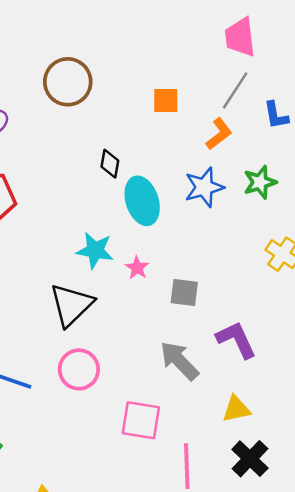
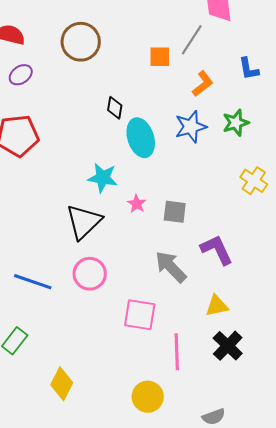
gray line: (235, 90) -> (192, 40), moved
pink star: (137, 268) -> (137, 204), moved

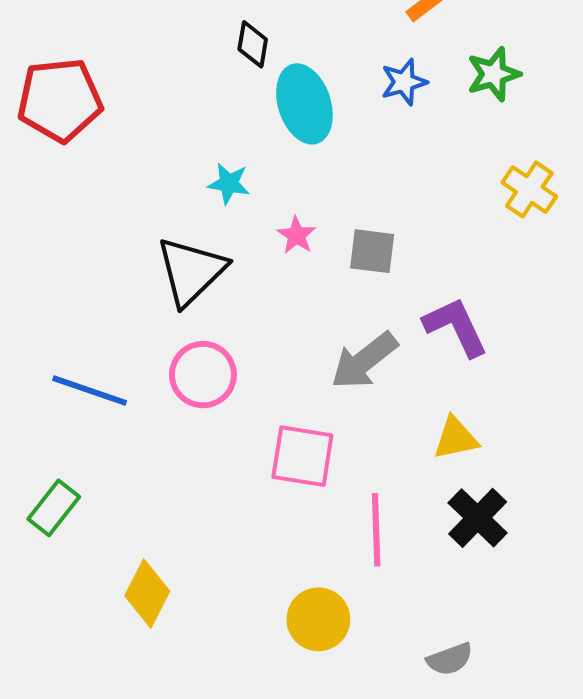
blue star: (191, 127) -> (404, 82), size x0.7
cyan star: (103, 178) -> (229, 184), size x0.7
gray arrow: (171, 267) -> (364, 361), turned -84

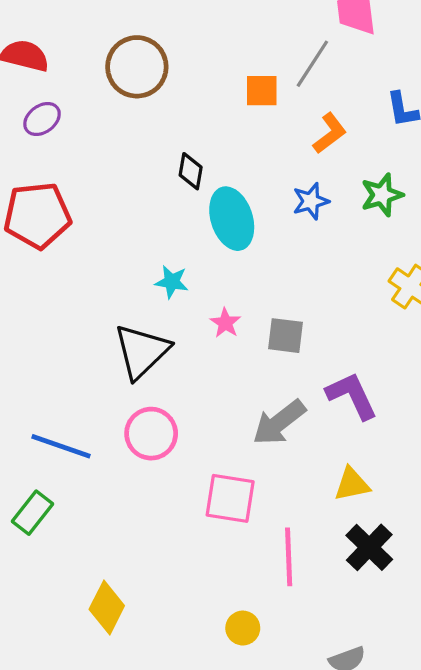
green rectangle: (54, 508) -> (33, 513), moved
yellow circle: (318, 619) -> (243, 628), size x0.7

